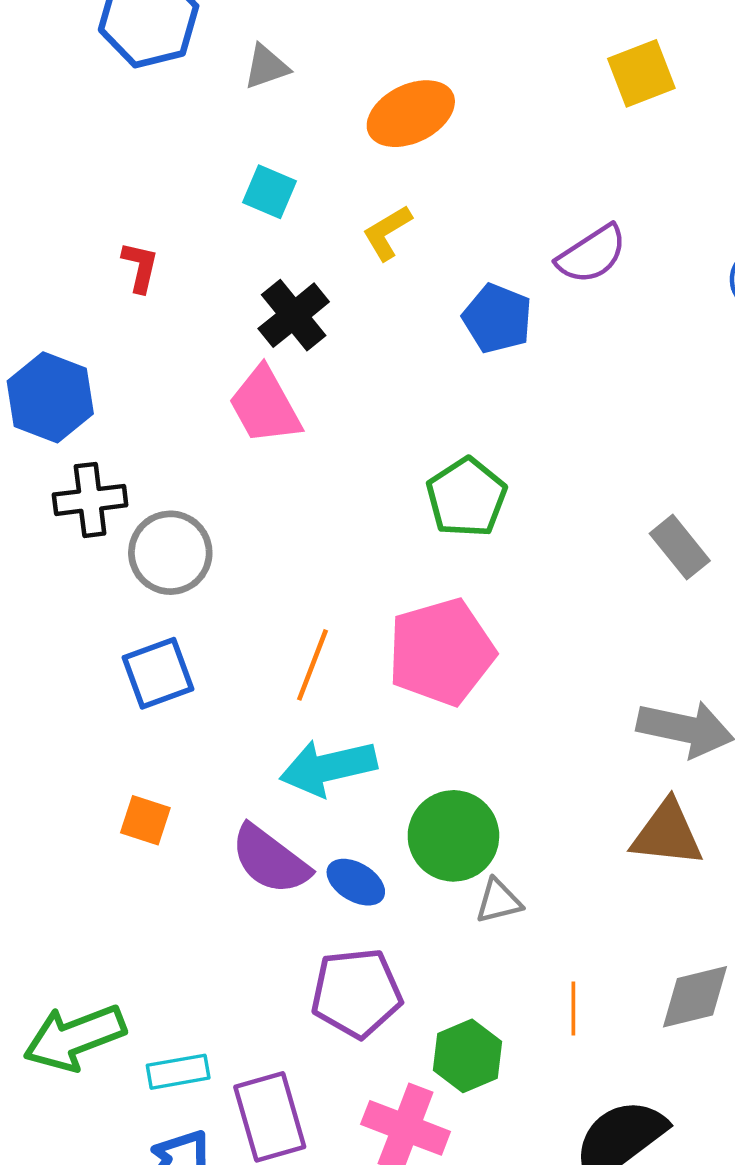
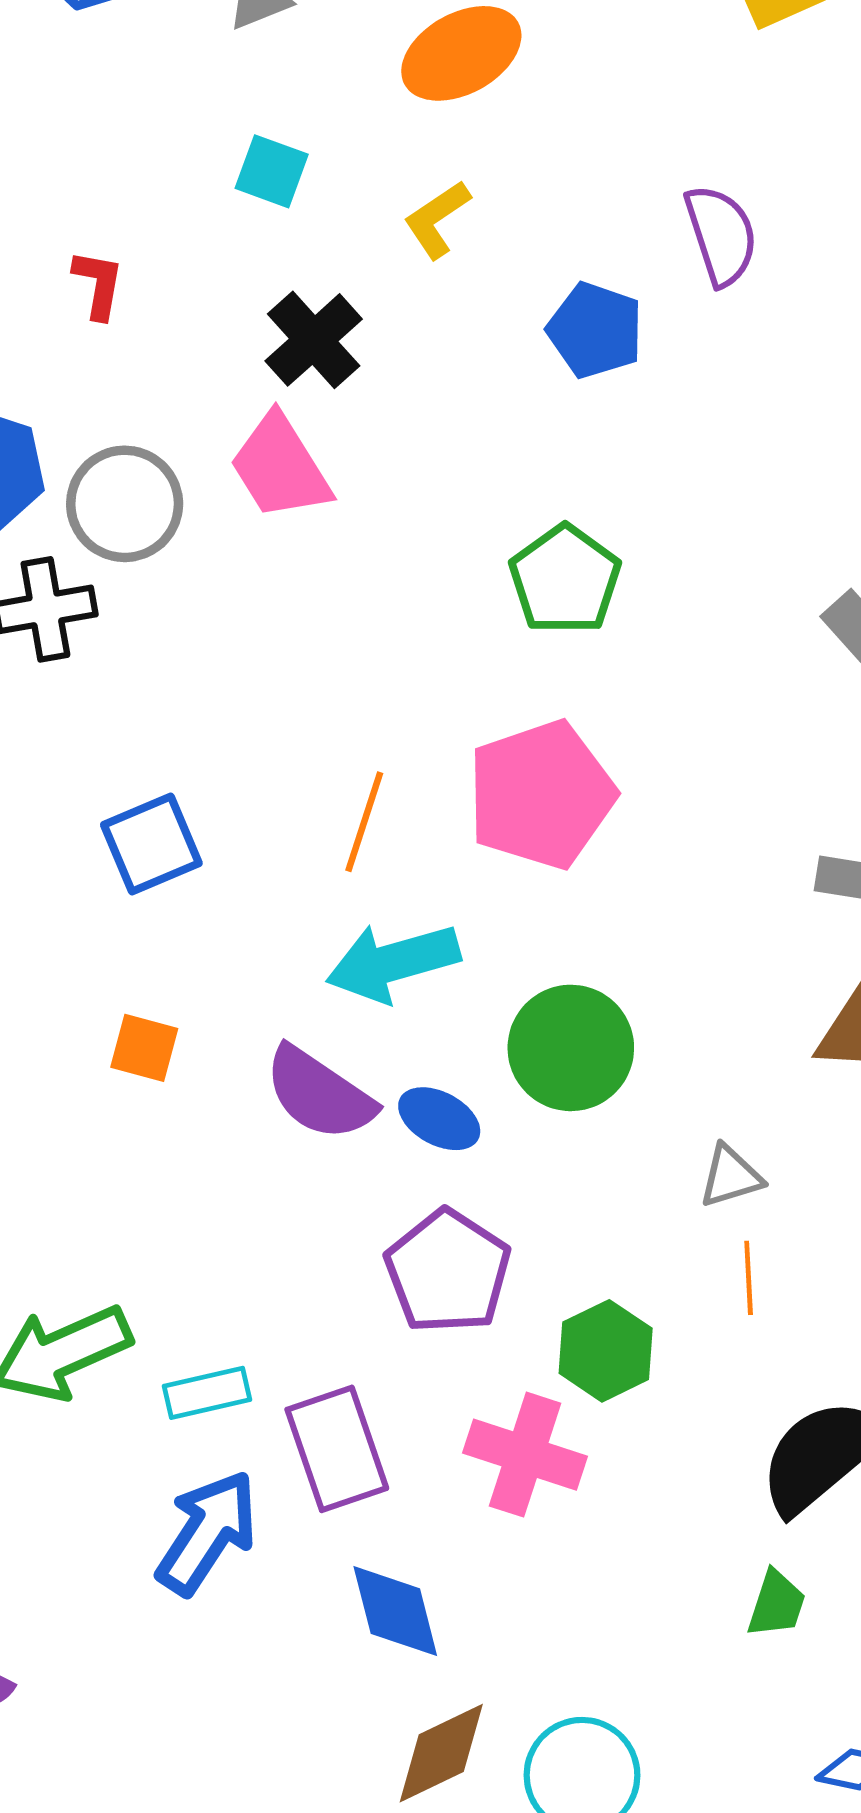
purple semicircle: (592, 254) -> (721, 235), turned -72
gray circle: (170, 553) -> (125, 504), moved
gray triangle: (499, 901) -> (731, 1176), moved
purple pentagon: (356, 993) -> (448, 1272), turned -30

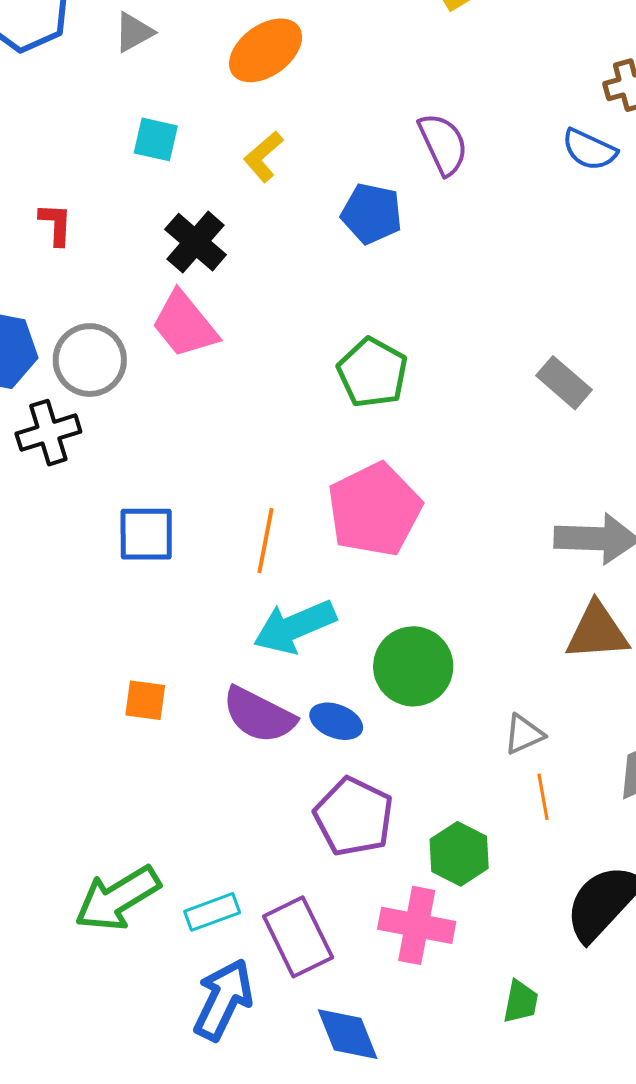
blue square: (151, 844) -> (146, 534), moved, turned 30
green trapezoid: (777, 1604) -> (521, 1002), moved

